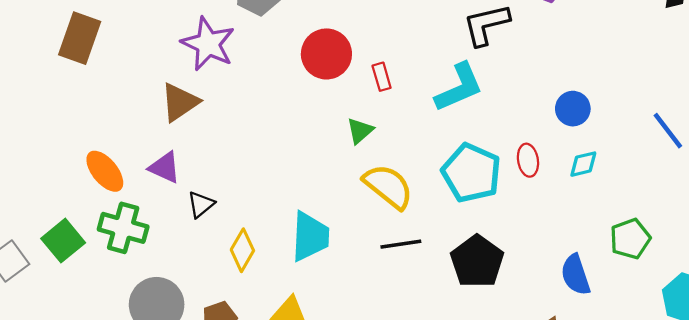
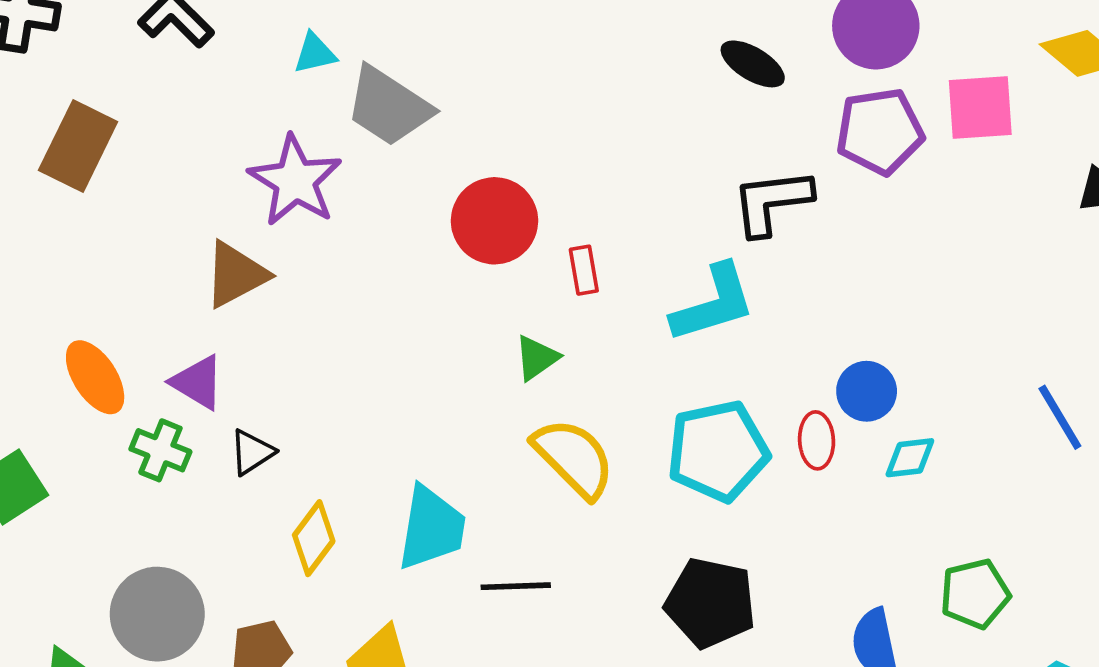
blue circle: (573, 109) -> (867, 391), moved
cyan pentagon: (471, 173) -> (718, 451), turned 30
green cross: (123, 228) -> (160, 450), moved, size x0.7
black line: (401, 244) -> (516, 586), moved
black pentagon: (477, 262) -> (710, 603), turned -30

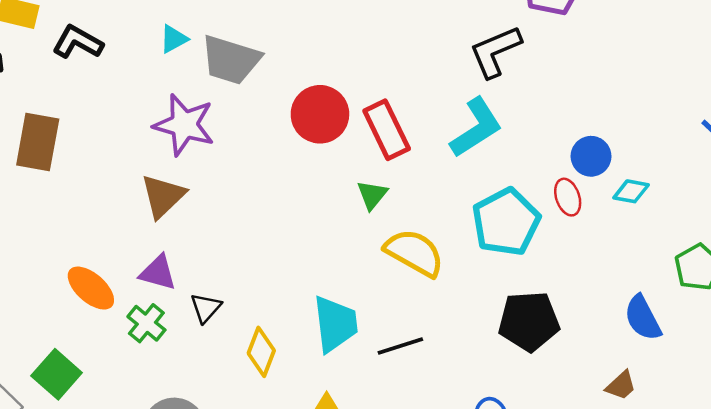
red rectangle: (584, 270) -> (387, 130), size x1.8
green cross: (160, 450) -> (146, 323), turned 33
cyan diamond: (910, 458) -> (631, 191), turned 33

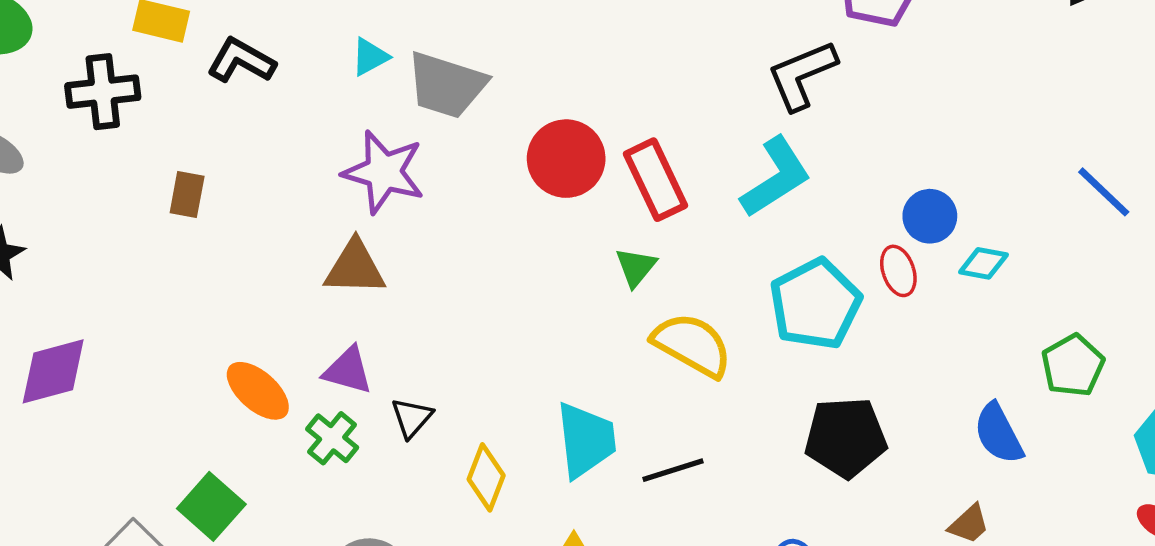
brown rectangle: (38, 142) -> (187, 195), size x0.6
brown triangle: (163, 196) -> (355, 268), turned 45

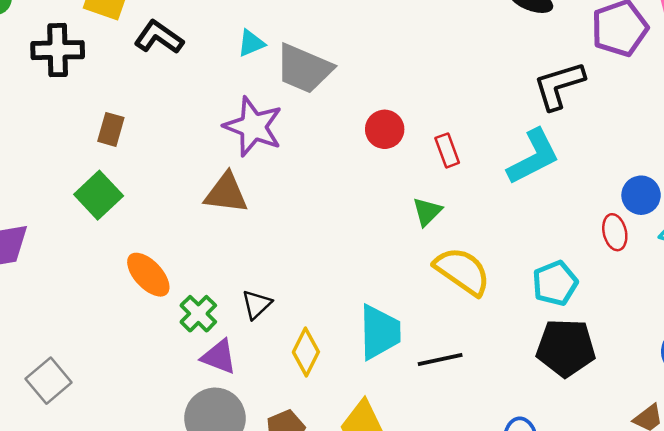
red circle: (566, 159) -> (385, 129), size x0.7
red rectangle: (655, 180) -> (447, 150), size x0.6
cyan pentagon: (815, 304) -> (555, 283), moved, size x0.7
purple triangle: (348, 370) -> (219, 357), moved
green square: (211, 506) -> (99, 195), moved

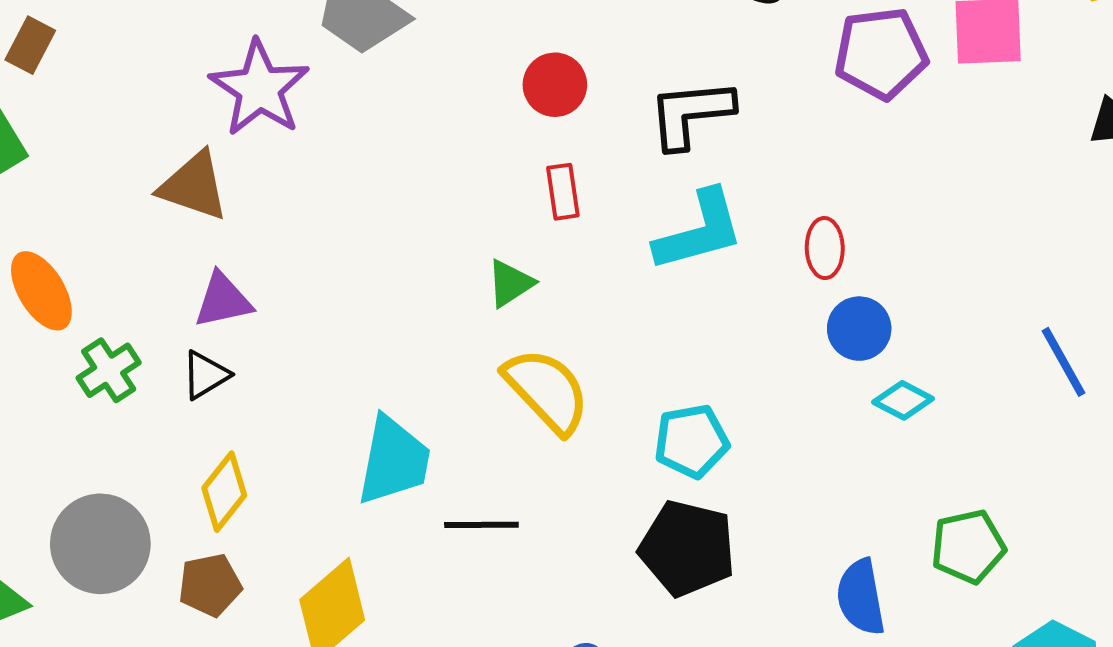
black L-shape: (559, 85) -> (691, 114), moved
red circle: (385, 129) -> (555, 85), moved
red ellipse: (615, 232) -> (825, 248), moved
yellow diamond: (306, 352) -> (224, 492), moved
purple triangle: (219, 357) -> (223, 300), moved, turned -45

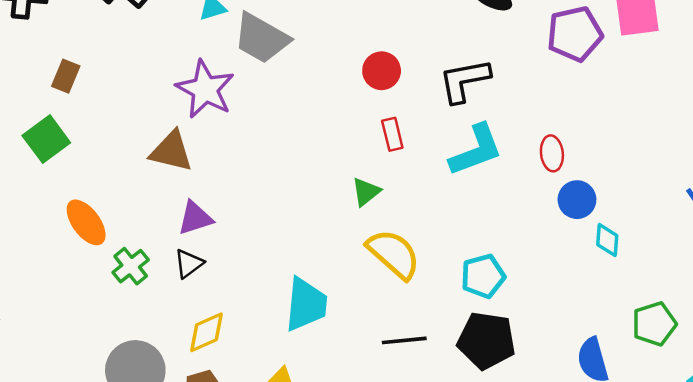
cyan diamond: (903, 400) -> (607, 240), turned 72
yellow diamond: (224, 492) -> (206, 332), turned 33
black line: (481, 525) -> (404, 340), moved

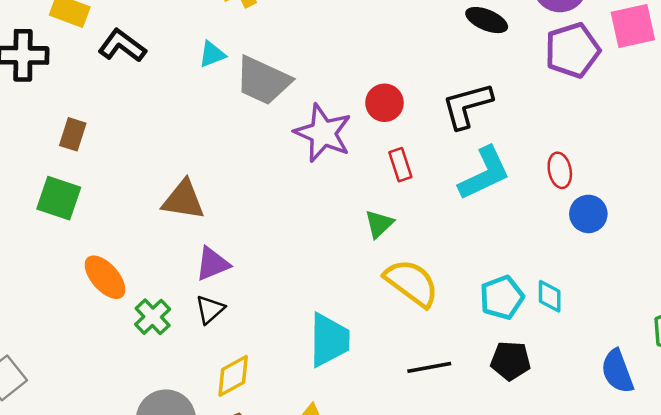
purple star: (205, 89) -> (323, 133), moved
green square: (46, 139) -> (59, 198), turned -30
cyan diamond: (607, 240) -> (550, 296), moved
black pentagon: (486, 340) -> (511, 361), size x0.7

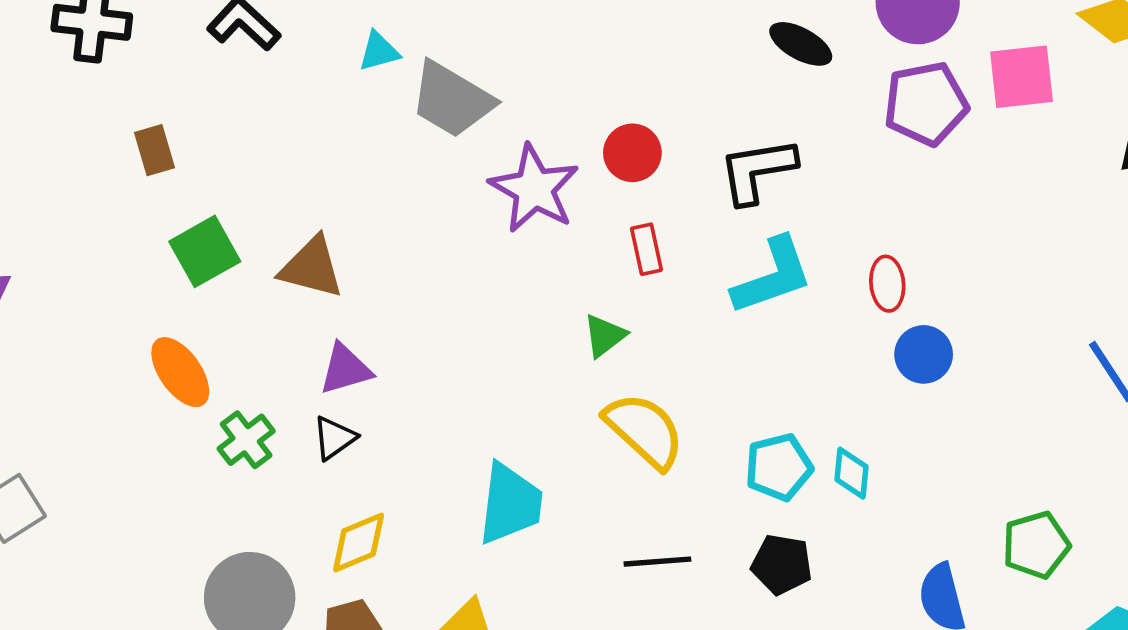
brown rectangle: (73, 134) -> (155, 150), turned -40
green square: (59, 198) -> (205, 251), moved, turned 36

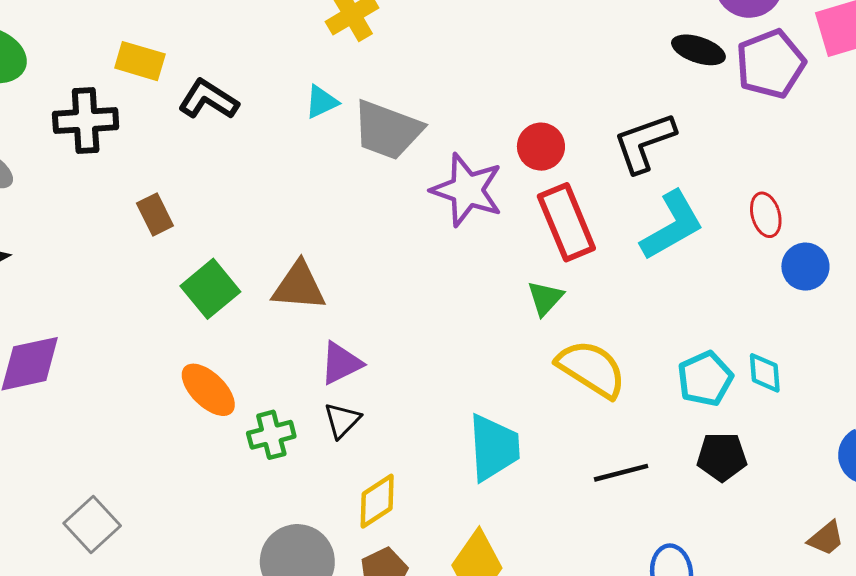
black ellipse: (801, 44) -> (698, 50), moved
red rectangle: (646, 249) -> (566, 222), size x1.8
green cross: (246, 440) -> (271, 435), turned 33

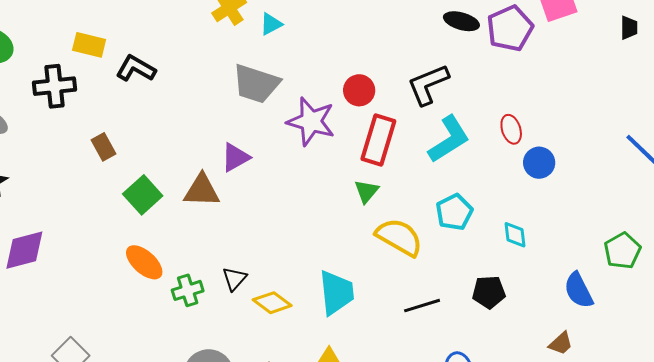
cyan triangle: (321, 102) -> (271, 24), moved
red rectangle: (566, 222) -> (378, 140), turned 42
purple triangle: (341, 363) -> (235, 157), moved
cyan pentagon: (705, 379) -> (454, 212), moved
yellow diamond: (377, 501) -> (272, 303), moved, turned 72

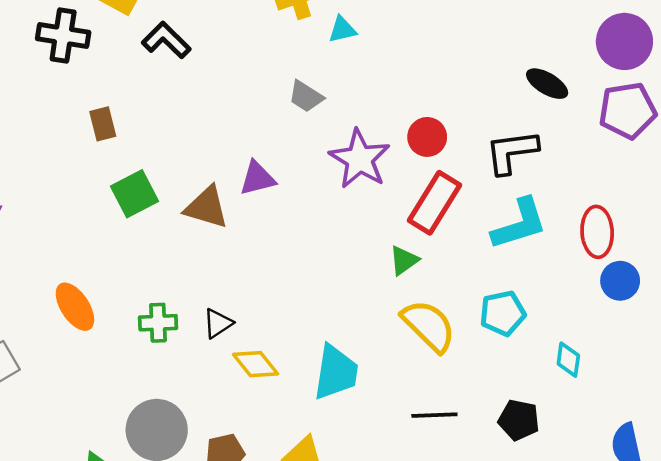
black ellipse: (461, 21) -> (547, 84), moved
gray trapezoid: (256, 84) -> (306, 96), size x0.6
red ellipse: (511, 129) -> (597, 232), size x1.4
orange ellipse: (144, 262) -> (75, 307), moved

